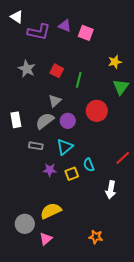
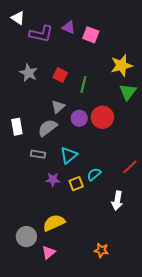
yellow star: (115, 62) -> (121, 65), size x1.5
purple circle: (68, 121) -> (79, 118), moved
cyan semicircle: (89, 165) -> (94, 174), turned 72

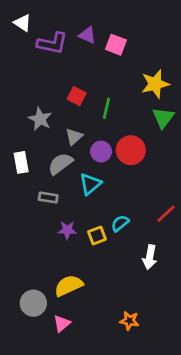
gray star: (29, 73) -> (40, 119), moved
cyan triangle: (69, 155) -> (90, 184), moved

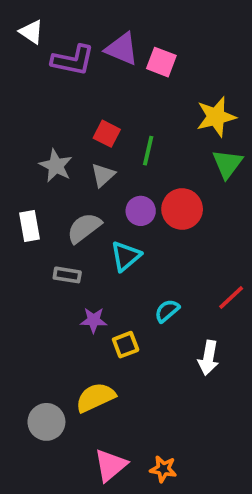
purple triangle: (87, 35) -> (122, 49), size x1.4
gray triangle: (74, 137) -> (103, 175), moved
yellow square: (97, 235) -> (126, 345), moved
orange star: (129, 321) -> (163, 469), moved
pink triangle: (62, 323) -> (110, 465), moved, size x1.4

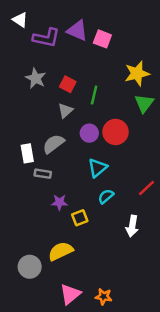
gray star: (56, 166) -> (36, 78), moved
white rectangle: (29, 226) -> (27, 153), moved
cyan triangle: (126, 256) -> (98, 168), moved

